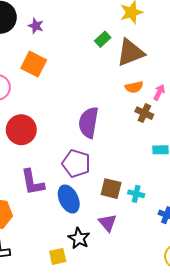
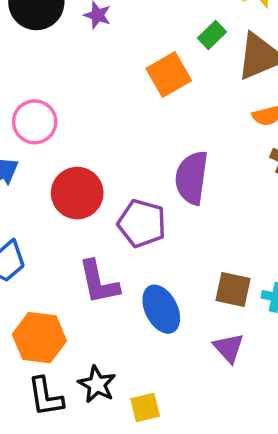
orange square: (34, 64) -> (169, 75), moved, turned 35
purple pentagon: (76, 164) -> (142, 223), moved
black star: (79, 238) -> (97, 384), moved

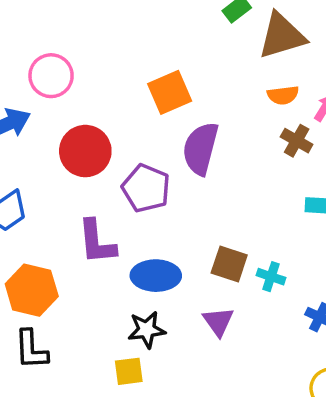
orange square: (169, 75) -> (170, 92), moved
blue ellipse: (161, 309) -> (156, 276), turned -69
black star: (97, 384) -> (147, 330), moved, turned 30

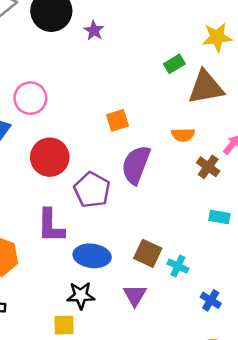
orange square: (170, 92) -> (117, 120), size x0.7
orange semicircle: (283, 95) -> (183, 135), moved

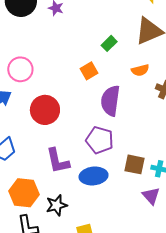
green rectangle: (174, 64) -> (109, 43), moved
purple pentagon: (92, 190) -> (100, 140), moved
black star: (81, 295) -> (57, 205), moved
purple triangle: (135, 295) -> (151, 196), moved

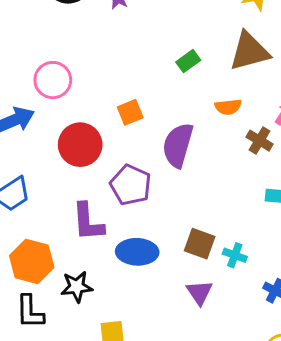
orange square: (89, 71) -> (130, 112), moved
purple pentagon: (100, 140) -> (131, 185), moved
purple triangle: (151, 196) -> (199, 292), moved

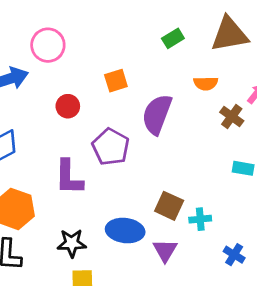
red circle: (80, 145) -> (68, 106), size x0.6
blue ellipse: (137, 252) -> (125, 231), moved
cyan cross: (235, 255) -> (200, 219), turned -30
black star: (77, 287) -> (72, 243), moved

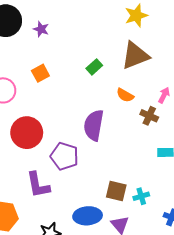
orange square: (116, 81) -> (40, 73), moved
orange semicircle: (206, 83) -> (125, 95), turned 42
red circle: (68, 106) -> (27, 133), size x1.8

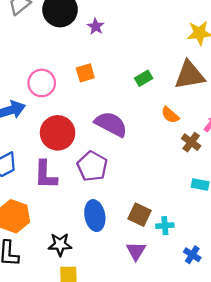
purple semicircle: (94, 125) -> (111, 124), moved, turned 96
purple L-shape: (38, 185) -> (46, 175), moved
blue ellipse: (88, 216) -> (95, 216), moved, turned 72

